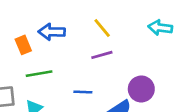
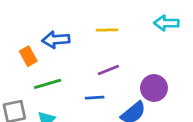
yellow line: (102, 28) -> (107, 30), turned -45
purple line: (102, 55) -> (108, 70), moved

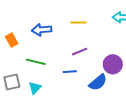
orange rectangle: (28, 56) -> (12, 40), moved
green line: (48, 84) -> (36, 62), turned 30

